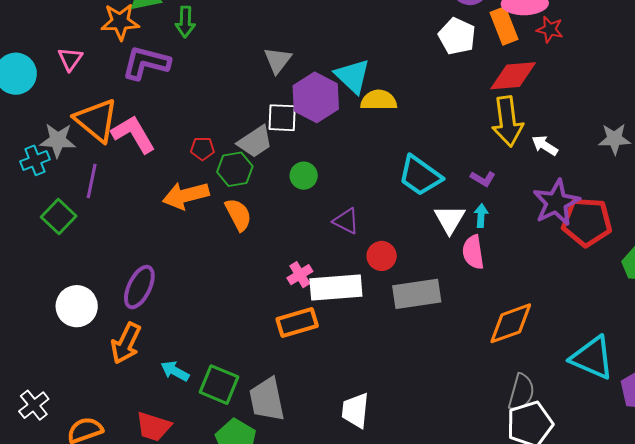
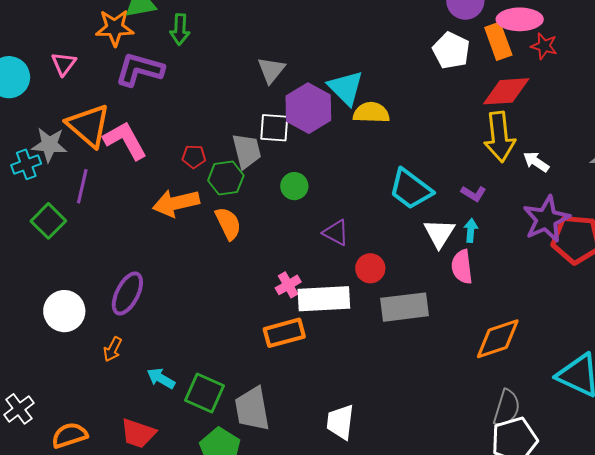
gray trapezoid: (255, 142) -> (247, 151), turned -72
orange arrow: (126, 343) -> (113, 349), size x0.6

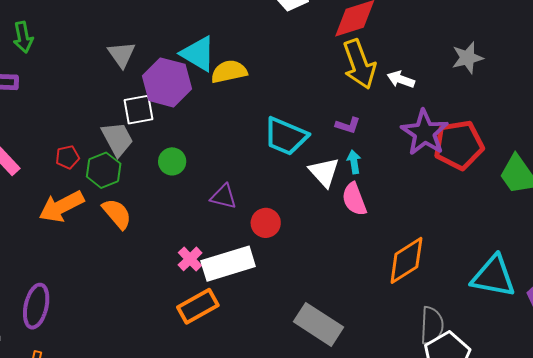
gray rectangle: (405, 307) -> (319, 324), moved, turned 54

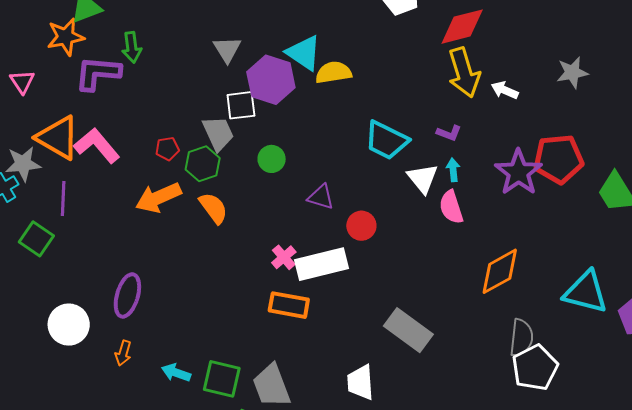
green arrow: (23, 37) -> (132, 47), moved
purple star: (425, 133) -> (519, 172), moved
orange rectangle: (198, 306) -> (289, 305), turned 36

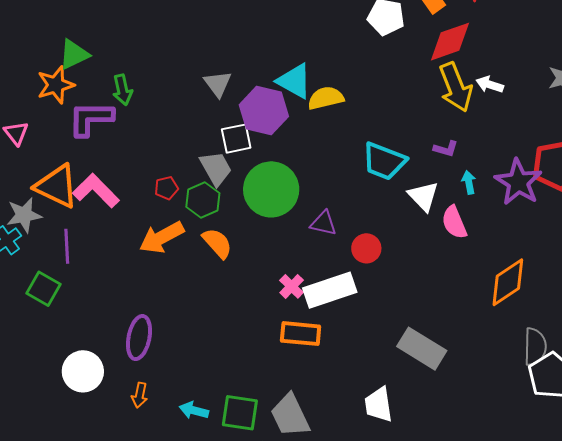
white arrow: (505, 90) -> (490, 85), moved
green circle: (272, 159) -> (271, 189), size x2.0
cyan arrow: (453, 170) -> (469, 182), moved

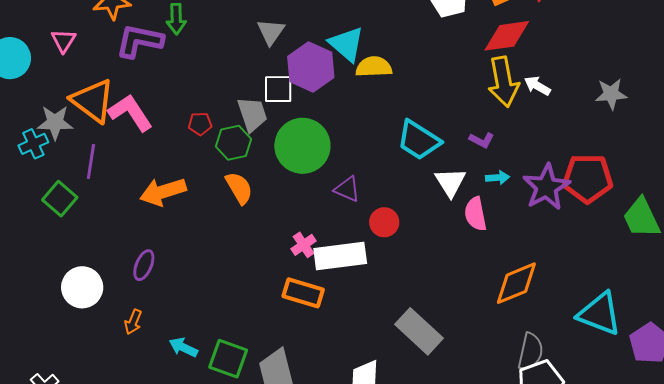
cyan arrow: (469, 182) -> (498, 178), turned 85
orange arrow: (162, 237) -> (163, 192), moved
purple ellipse: (139, 338) -> (144, 265), size x0.7

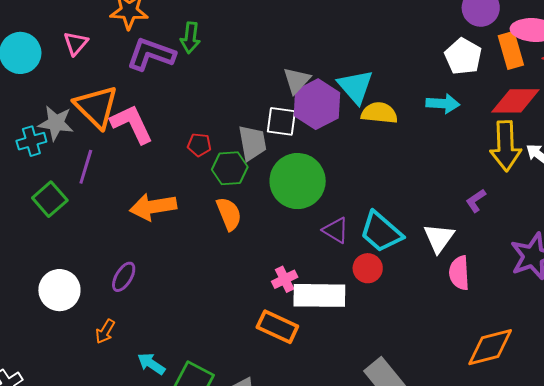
gray triangle: (271, 32) -> (297, 80), moved
cyan trapezoid: (419, 140) -> (381, 232), moved
purple L-shape: (482, 140) -> (476, 201), turned 110
cyan arrow: (498, 178) -> (443, 104), moved, size x1.4

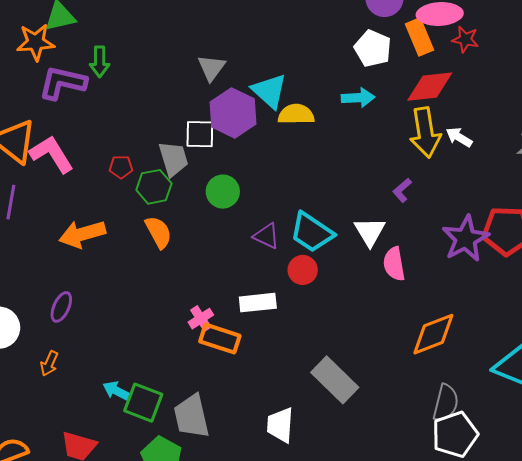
gray triangle: (297, 80) -> (211, 68), moved
green circle: (298, 181) -> (223, 192), size x0.6
pink cross: (285, 279) -> (201, 319), moved
white rectangle: (319, 295) -> (258, 303), size x0.7
cyan arrow: (151, 364) -> (117, 391), moved

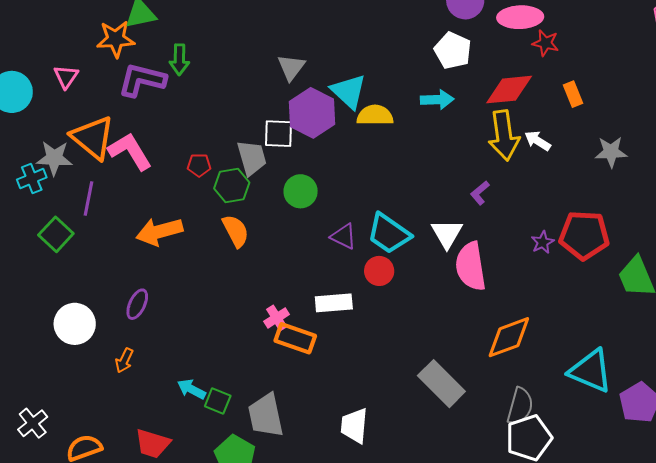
orange rectangle: (419, 37) -> (573, 94), moved, size x0.7
purple star: (466, 239) -> (543, 242), size x0.5
pink semicircle: (394, 264) -> (471, 266), size x1.4
gray rectangle: (335, 380) -> (441, 384), moved
green square: (143, 403) -> (218, 401), size x0.7

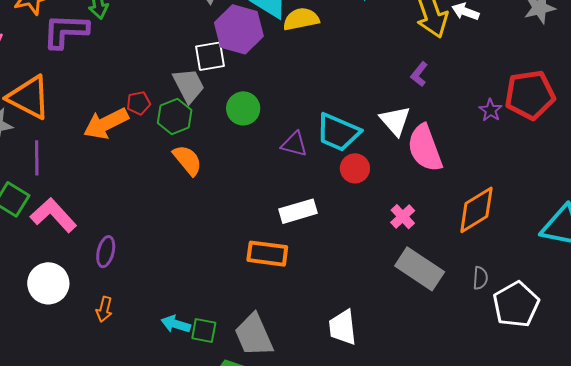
pink L-shape: (130, 151) -> (53, 215), moved
orange arrow: (159, 232) -> (106, 123), moved
red circle: (379, 271) -> (355, 168), moved
pink cross: (277, 318) -> (403, 217), moved
gray semicircle: (520, 406) -> (480, 278), moved, size x0.6

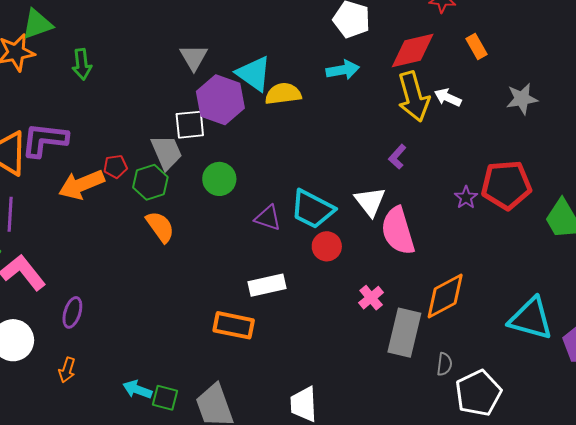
purple L-shape: (66, 31) -> (45, 140), moved
gray rectangle: (420, 269) -> (404, 333), moved, turned 66

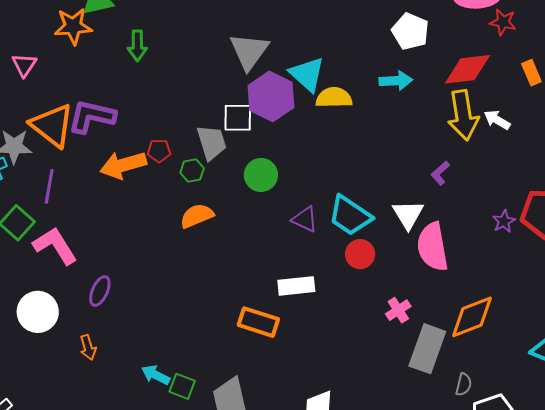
gray triangle: (194, 57) -> (249, 51), size x1.4
green hexagon: (150, 182) -> (192, 171), size x0.7
orange semicircle: (160, 227) -> (197, 216), turned -84
orange arrow: (67, 370) -> (88, 347), turned -40

